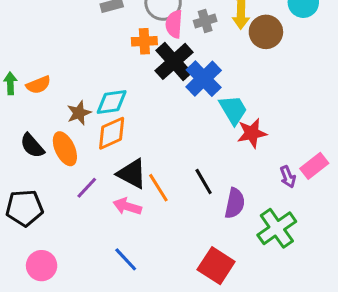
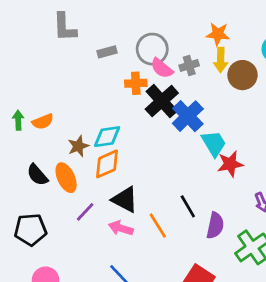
pink semicircle: (174, 24) -> (162, 68), turned -55
orange line: (158, 188) -> (158, 226), moved

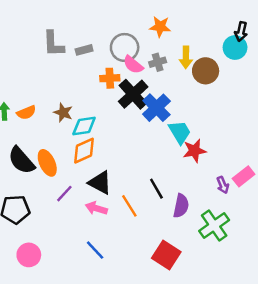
gray L-shape: (65, 27) -> (53, 44), moved
orange star: (218, 34) -> (160, 27), moved
brown star: (78, 146) -> (63, 113), moved, turned -30
black semicircle: (37, 175) -> (21, 160), size x1.4

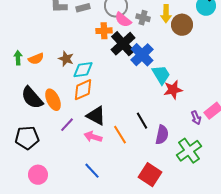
gray cross: (158, 62) -> (143, 18), turned 32

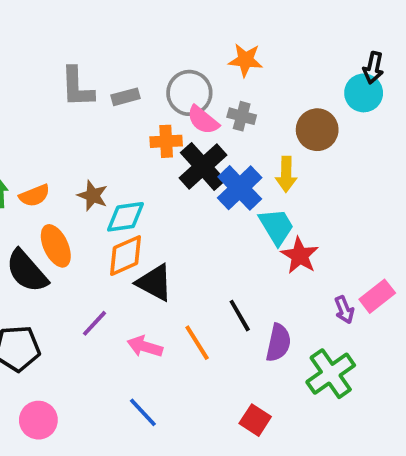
yellow arrow: (166, 14) -> (286, 174), moved
red star: (173, 90) -> (300, 256), turned -30
orange ellipse: (53, 100) -> (56, 246), moved
black triangle: (96, 116) -> (155, 283), moved
red square: (150, 175) -> (255, 420), size x0.7

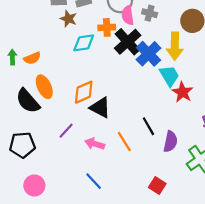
pink semicircle: (203, 120) -> (128, 15), turned 42
yellow arrow: (286, 174) -> (175, 46), size x1.4
brown star: (93, 196) -> (68, 19), moved
cyan diamond: (125, 217) -> (84, 43), moved

